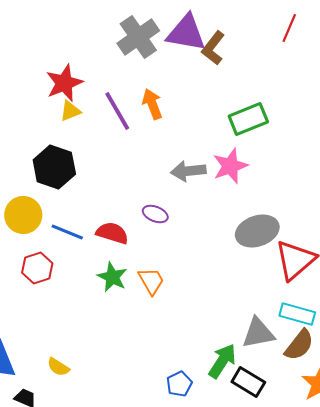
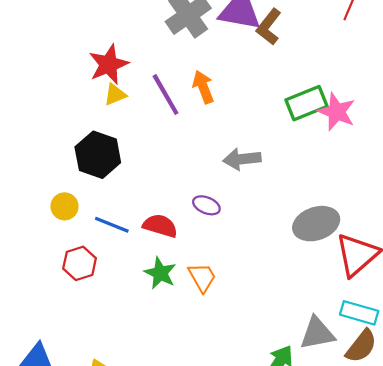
pink star: (230, 166) -> (337, 112), moved, turned -30
yellow circle: (23, 215) -> (65, 206), size x0.7

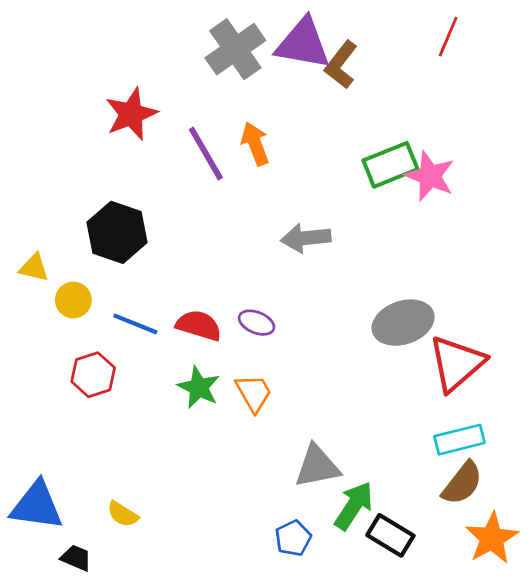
yellow triangle: (115, 95) -> (34, 268), moved, turned 35
purple ellipse: (206, 205) -> (257, 323), moved
cyan rectangle: (359, 313) -> (459, 440), turned -30
gray triangle: (317, 333) -> (317, 466), moved

